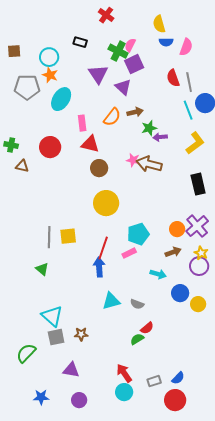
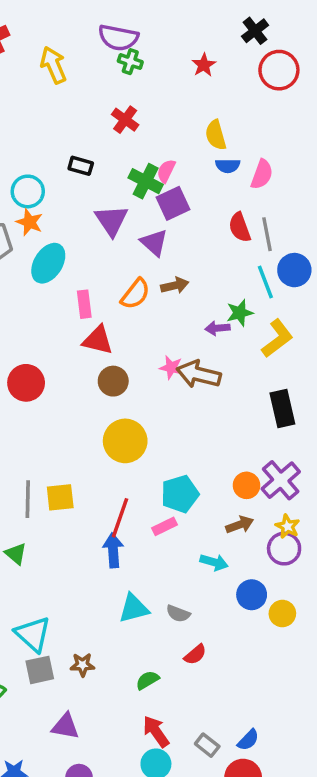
green star: (149, 128) -> (240, 313), moved
red circle: (50, 147) -> (26, 383), moved
green semicircle: (137, 339) -> (147, 680), moved
gray rectangle: (154, 381) -> (207, 745), turned 56

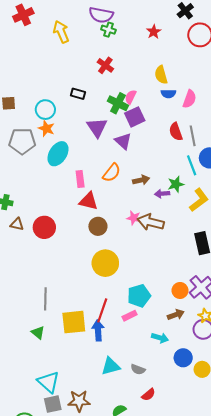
brown arrow: (175, 285) -> (141, 180), moved
yellow square: (60, 497) -> (74, 322), moved, size x1.4
brown star: (82, 665) -> (79, 401), size x1.5

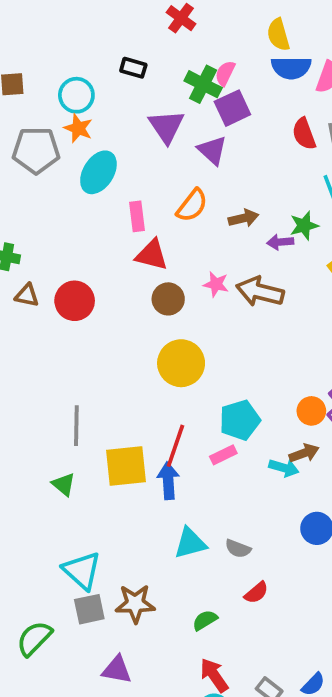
blue semicircle: (168, 94) -> (291, 68), size x1.5
pink star: (134, 218) -> (216, 284), moved
cyan arrow: (160, 338) -> (284, 468), moved

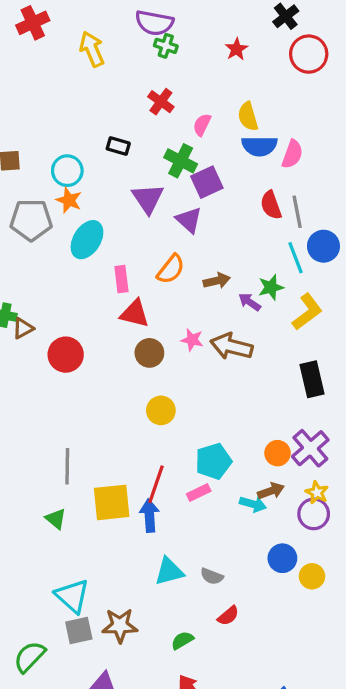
pink semicircle: (225, 73) -> (202, 125), moved
purple arrow: (280, 242) -> (250, 302), turned 40
brown triangle: (27, 295) -> (23, 328), moved, turned -40
yellow circle: (181, 363) -> (161, 410), size x0.7

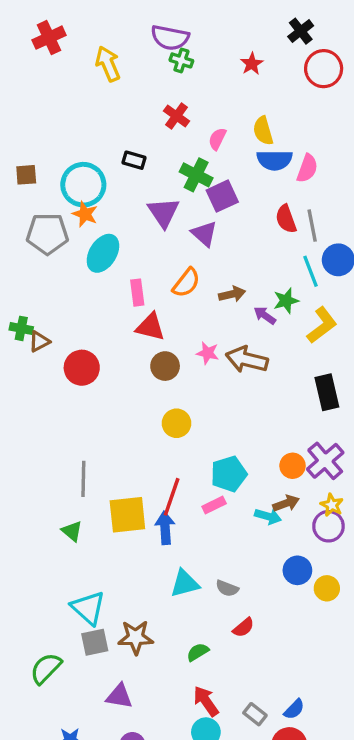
cyan circle: (67, 171) -> (83, 185), size x1.4

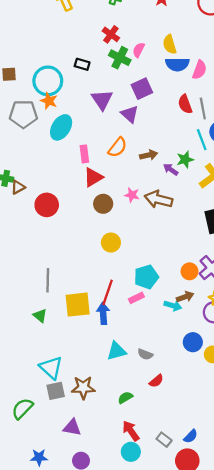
green cross: (196, 175) -> (120, 58), moved
red triangle: (150, 327) -> (93, 177), turned -45

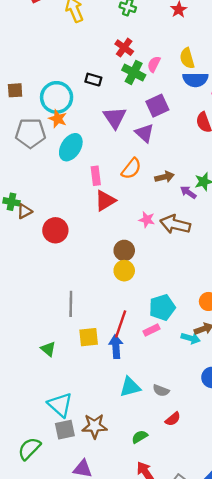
brown circle: (103, 204) -> (124, 250), moved
gray line: (48, 280) -> (71, 304), moved
yellow square: (78, 305) -> (89, 337), size x0.7

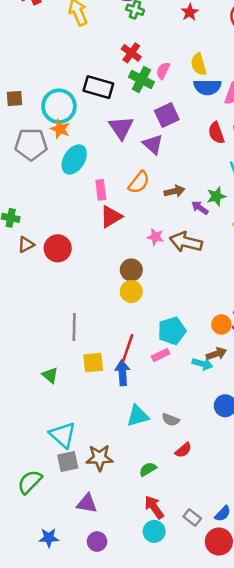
black rectangle: (93, 80) -> (98, 87), size x1.6
brown triangle: (25, 211) -> (26, 245), moved

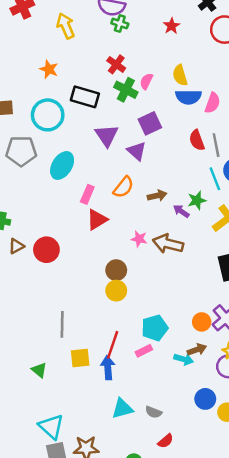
orange star: (60, 129) -> (49, 69), moved
pink rectangle: (101, 190) -> (87, 194), turned 30

